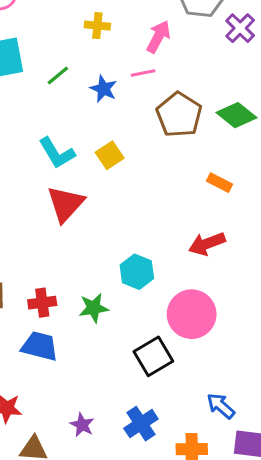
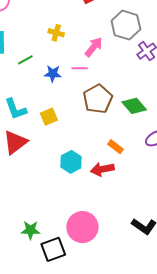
blue star: (103, 89) -> (53, 74), turned -30
red arrow: (207, 244) -> (102, 169), moved
cyan hexagon: (137, 272) -> (71, 162), moved
green star: (94, 308) -> (31, 230), moved

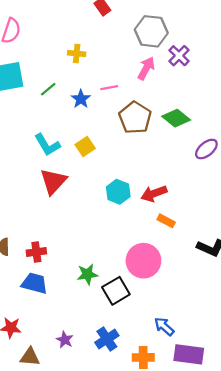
pink arrow: (94, 47) -> (146, 68), moved
blue star: (53, 74) -> (81, 99), turned -30
orange rectangle: (115, 147) -> (166, 221), moved

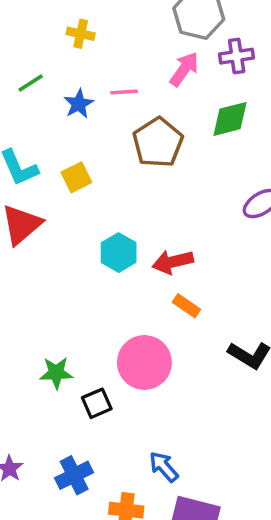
purple cross: (179, 56) -> (237, 56), turned 30
green diamond: (176, 118) -> (230, 119), moved, turned -60
black square: (116, 291) -> (97, 403), size x0.7

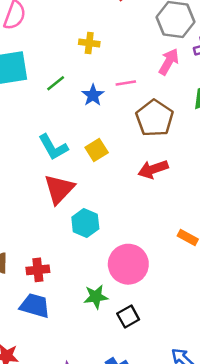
cyan hexagon: (119, 253) -> (85, 223), moved
red arrow: (173, 262) -> (153, 169), moved
pink circle: (144, 362) -> (128, 264), moved

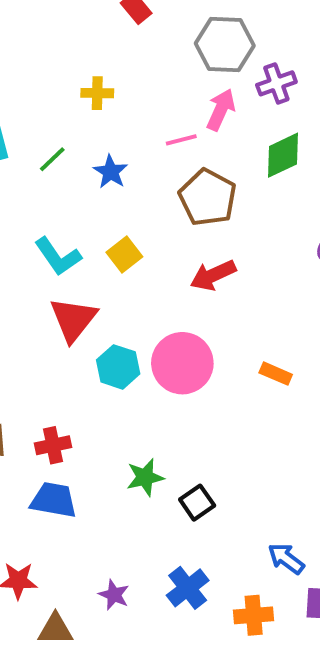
pink line: (126, 83) -> (181, 140), moved
pink circle: (128, 264) -> (182, 363), moved

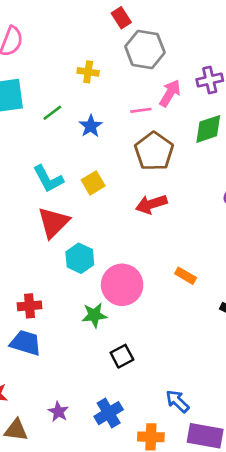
gray hexagon: (225, 45) -> (145, 49), moved
pink circle: (182, 363) -> (122, 285), moved
green star: (145, 477) -> (94, 315), moved

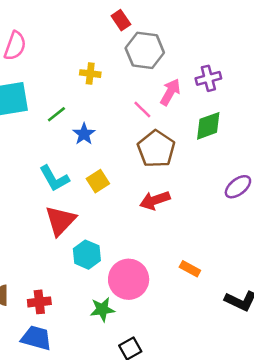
pink line: (141, 110) -> (142, 109), turned 54
blue star: (91, 126) -> (84, 134), moved

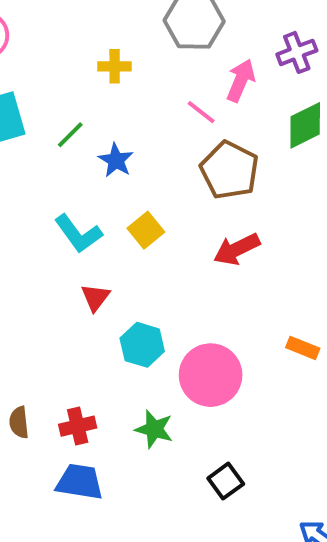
red triangle: (60, 221) -> (95, 297), size x0.6
green star: (102, 309) -> (154, 429), moved, turned 30

